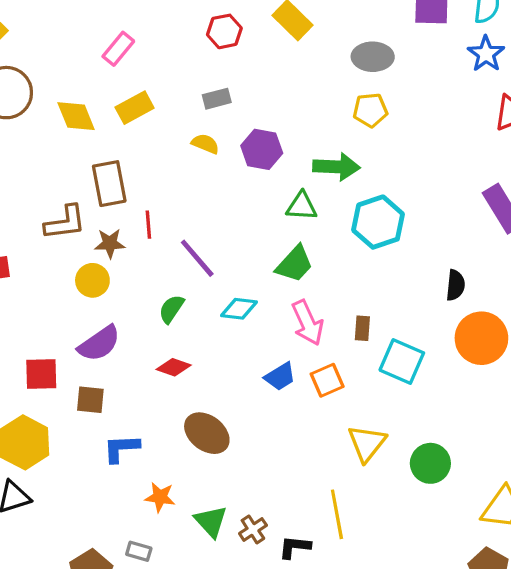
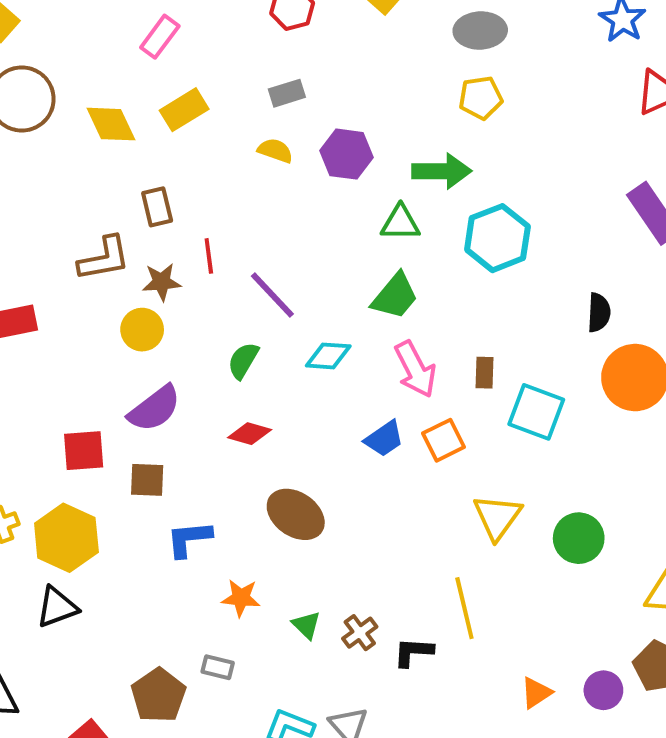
brown rectangle: (109, 184) -> (157, 207), size x0.7
green triangle: (211, 521) -> (306, 625), size x0.7

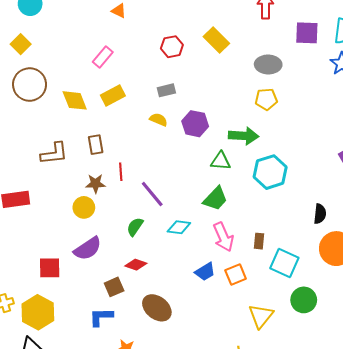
brown L-shape: (104, 259) -> (54, 153), moved
brown square: (147, 480) -> (114, 287), moved, turned -30
green circle: (579, 538) -> (304, 300), moved

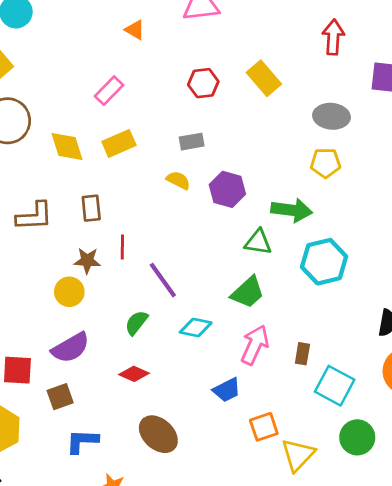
pink arrow: (223, 237) -> (255, 345), turned -136
orange square: (236, 275) -> (264, 427), moved
brown square: (114, 287) -> (60, 397), moved

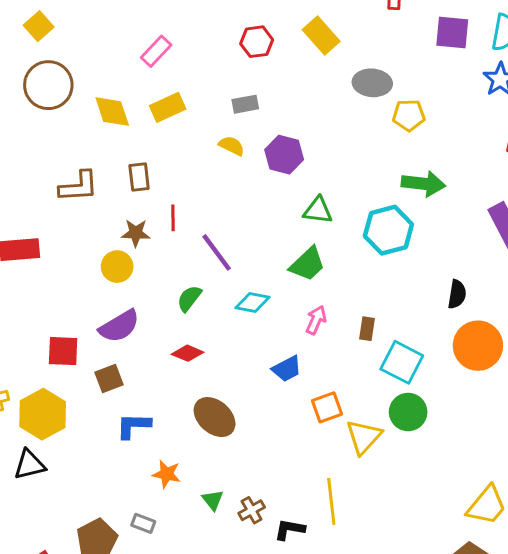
gray ellipse: (331, 116) -> (372, 83), moved
yellow pentagon: (326, 163) -> (409, 115), moved
green arrow: (292, 210) -> (423, 184), moved
pink arrow: (255, 345) -> (316, 320), size x0.7
green circle: (357, 437) -> (408, 412), moved

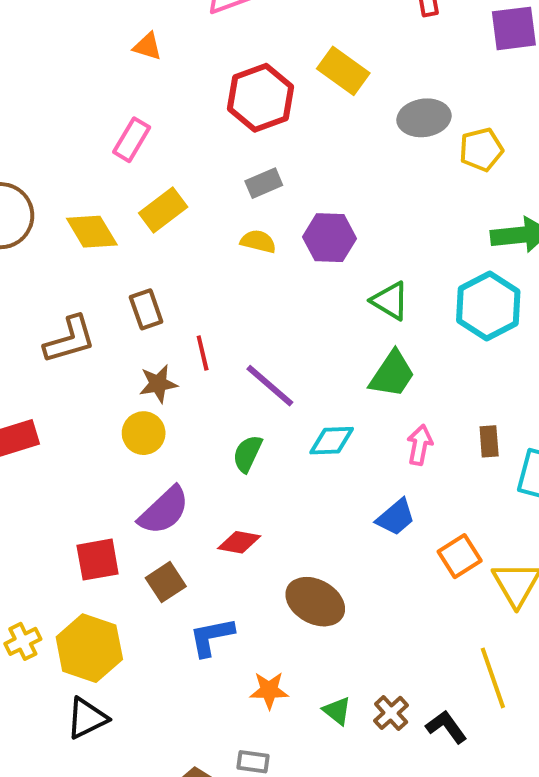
red hexagon: (257, 42) -> (261, 98), size x1.5
green triangle: (318, 210) -> (390, 301), turned 36
red diamond: (188, 353) -> (239, 542), moved
black L-shape: (290, 529) -> (446, 727), turned 56

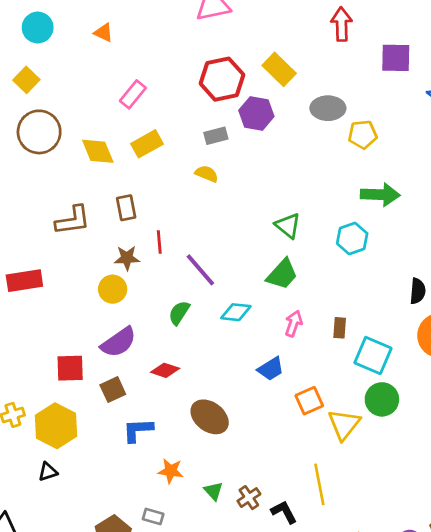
orange triangle: (147, 46) -> (103, 33), moved
purple hexagon: (329, 238) -> (256, 113), moved
cyan hexagon: (488, 306) -> (352, 238), size x0.7
black triangle: (87, 718) -> (48, 472), size x0.7

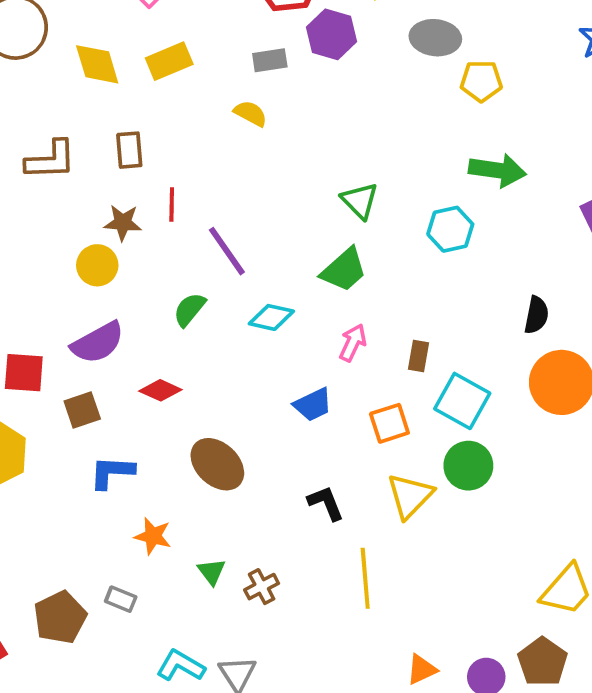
orange square: (309, 401) -> (389, 423), moved
black L-shape: (284, 512) -> (326, 503), moved

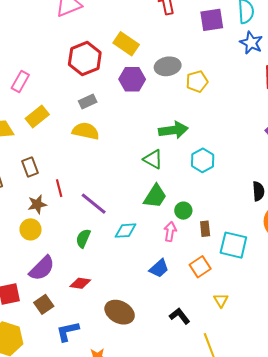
purple hexagon: (332, 34) -> (132, 79), moved
yellow semicircle: (251, 113) -> (86, 131), size x1.5
green arrow: (497, 170) -> (173, 130), moved
green circle: (468, 466) -> (183, 211), moved, size x0.7
yellow triangle: (410, 496) -> (221, 300), size x0.6

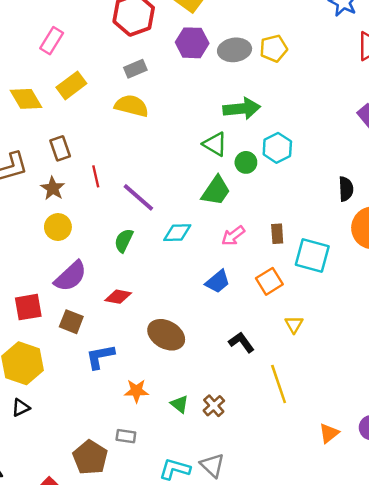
gray ellipse: (168, 66) -> (235, 50), moved
brown star: (37, 204) -> (53, 188), moved, turned -30
green circle: (183, 211) -> (246, 162), moved
pink arrow: (170, 232) -> (233, 236), turned -138
brown square: (44, 304) -> (71, 322), turned -36

